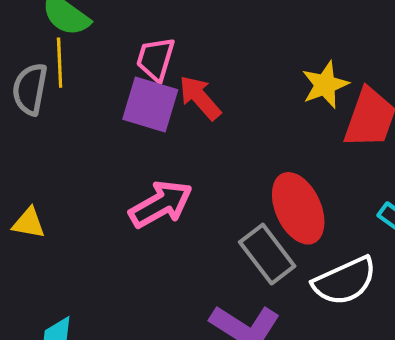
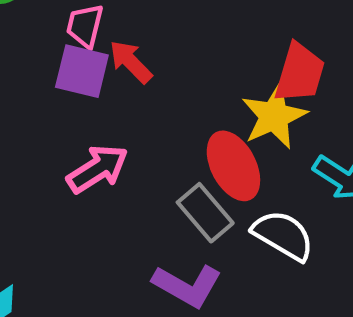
yellow star: (325, 85) -> (274, 116), moved, size x1.4
white semicircle: (345, 281) -> (283, 235), turned -122

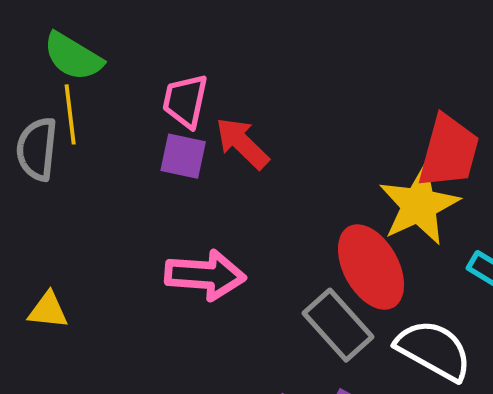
purple square: (82, 71) -> (183, 156), size x0.7
pink arrow: (97, 169) -> (205, 275), turned 38

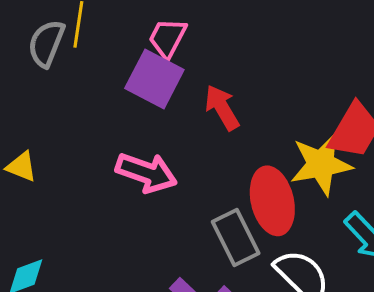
red arrow: (242, 143) -> (222, 108), moved
purple square: (183, 156) -> (154, 79), size x1.5

